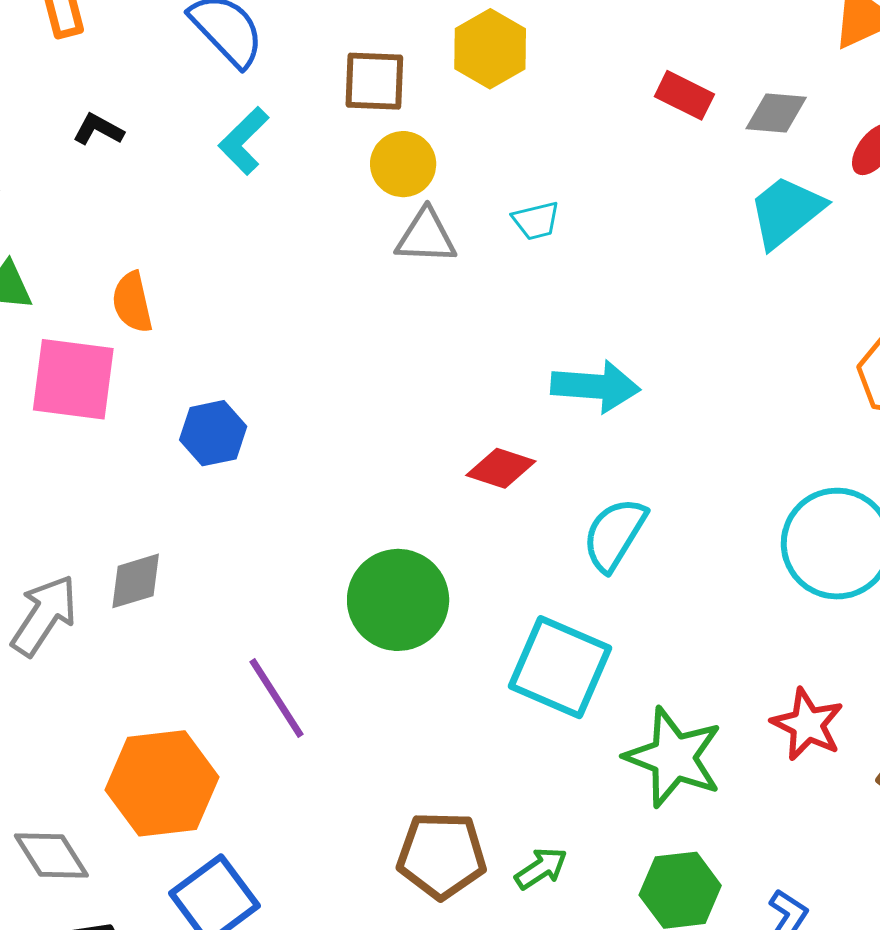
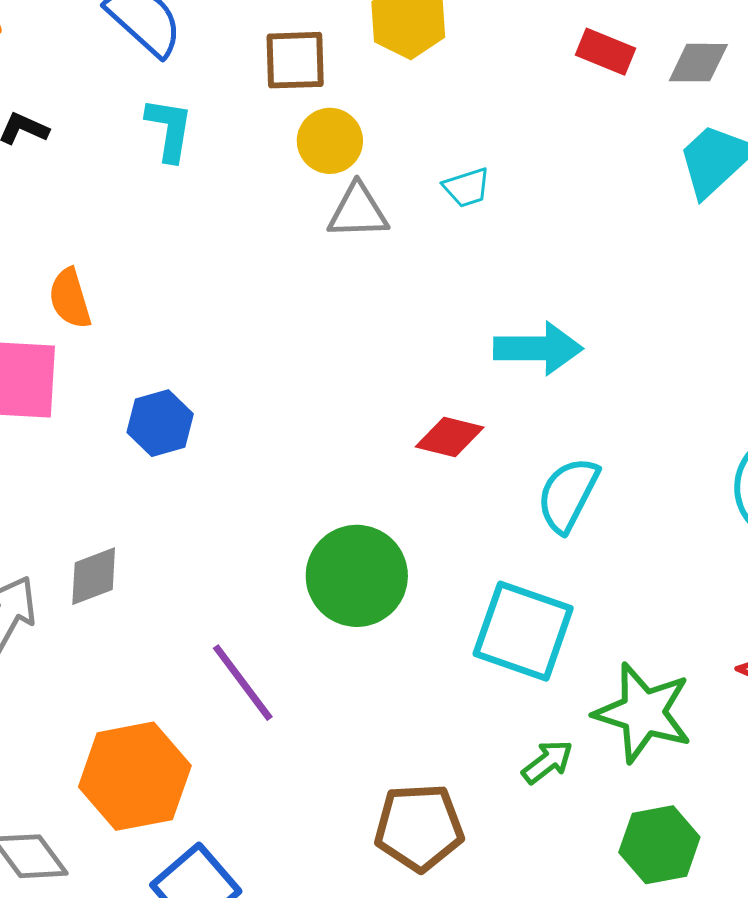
cyan L-shape: (244, 141) -> (169, 129), turned 148
green arrow: (541, 868) -> (547, 762), moved

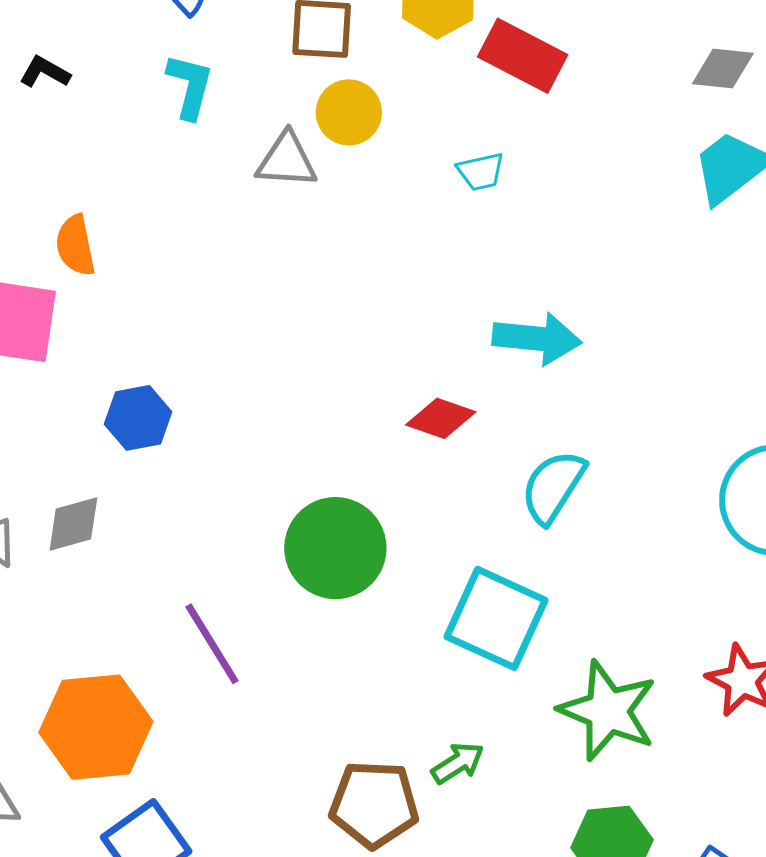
red rectangle: (606, 52) -> (523, 56), moved, size x1.5
gray triangle: (358, 211) -> (287, 160), moved
blue hexagon: (160, 423) -> (138, 418), moved
green arrow: (547, 762) -> (458, 763), moved

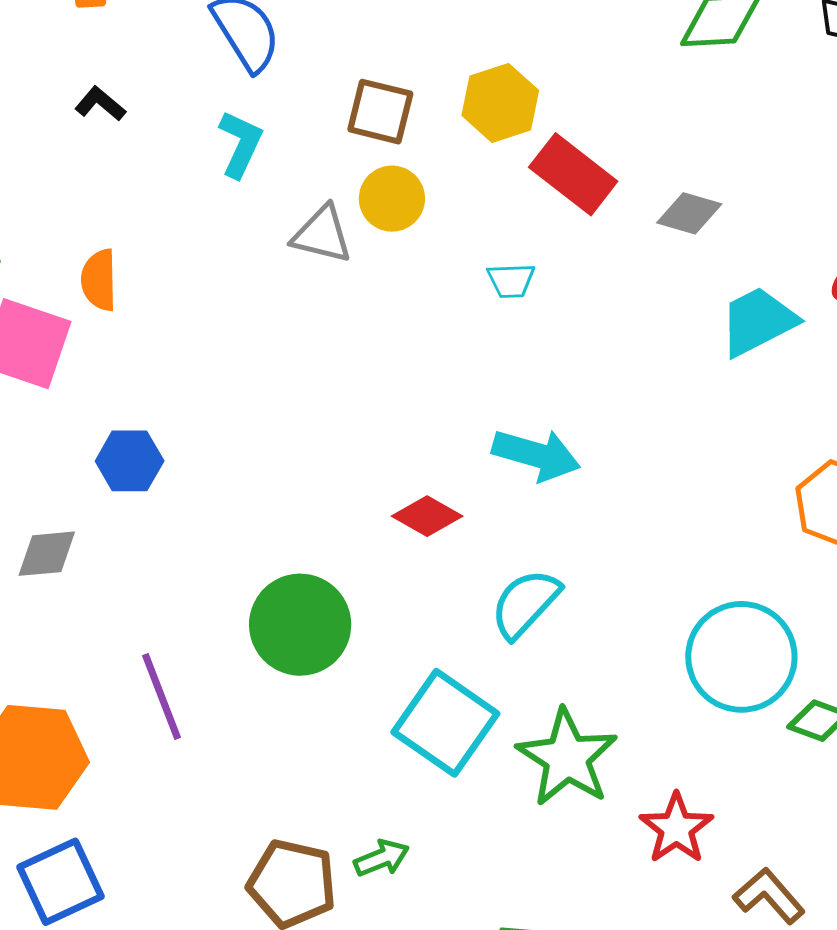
gray diamond: (723, 69) -> (689, 213), moved
green star: (608, 711) -> (567, 758), moved

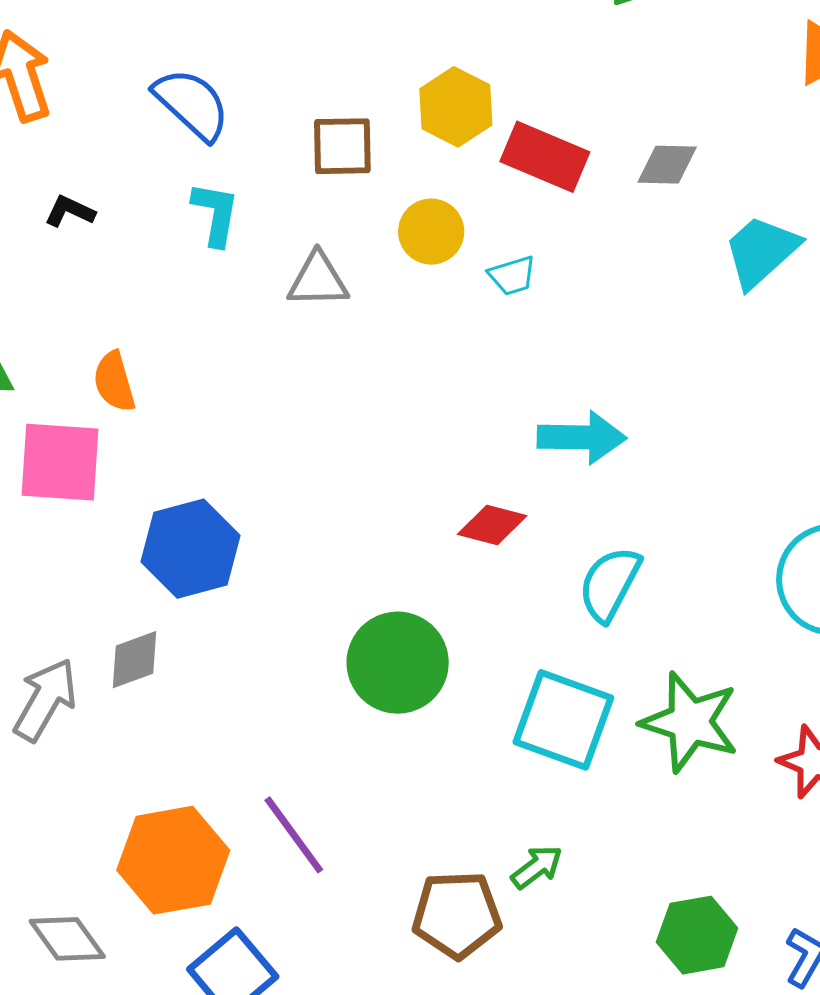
yellow circle: (392, 199) -> (431, 232), moved
blue hexagon: (130, 461) -> (190, 549), size x1.5
purple line: (161, 696) -> (294, 835), moved

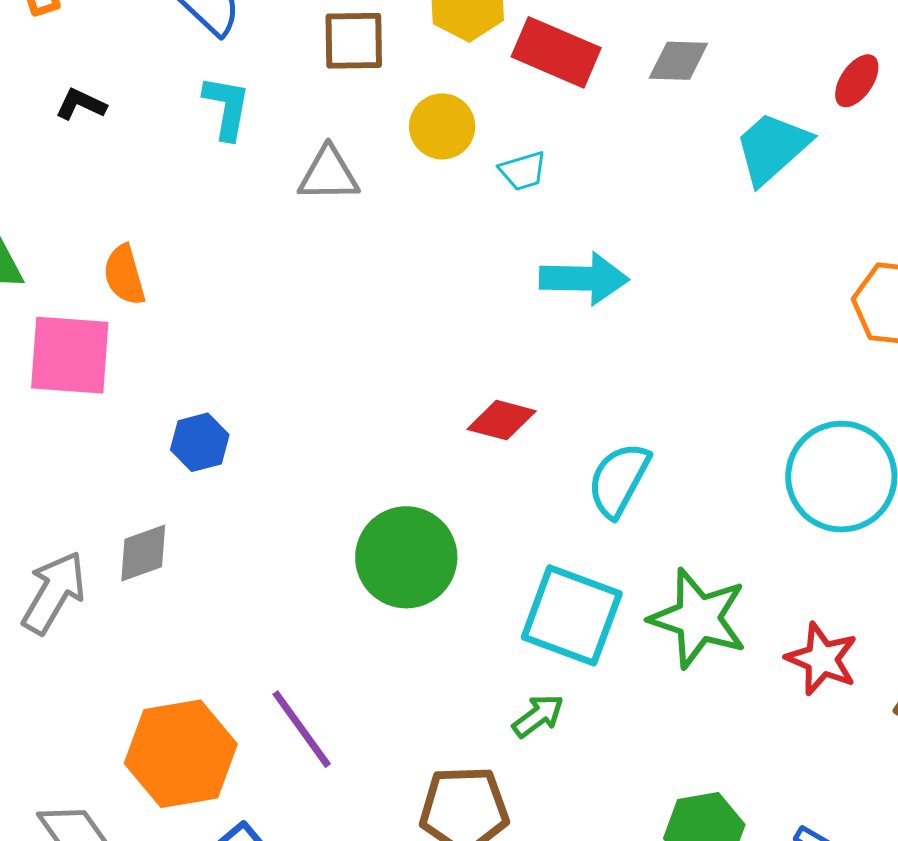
cyan arrow: (582, 437) -> (584, 279), moved
blue hexagon: (190, 549) -> (200, 442), size x0.6
green arrow: (537, 867) -> (538, 716), moved

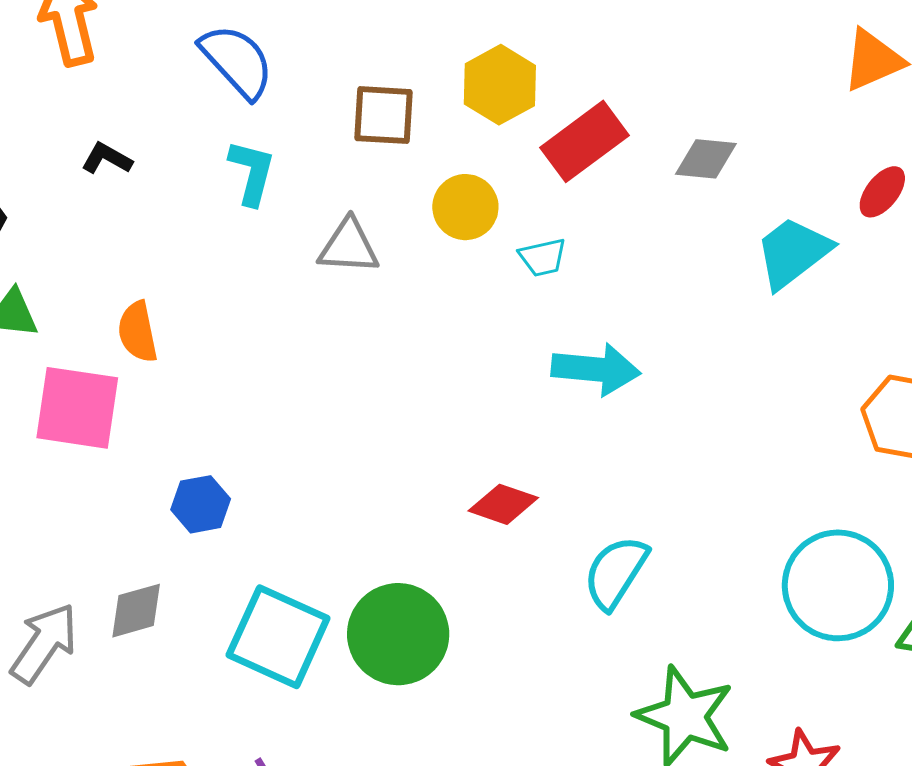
red rectangle: (556, 52) -> (585, 141), turned -64
cyan square: (572, 615) -> (278, 637), moved

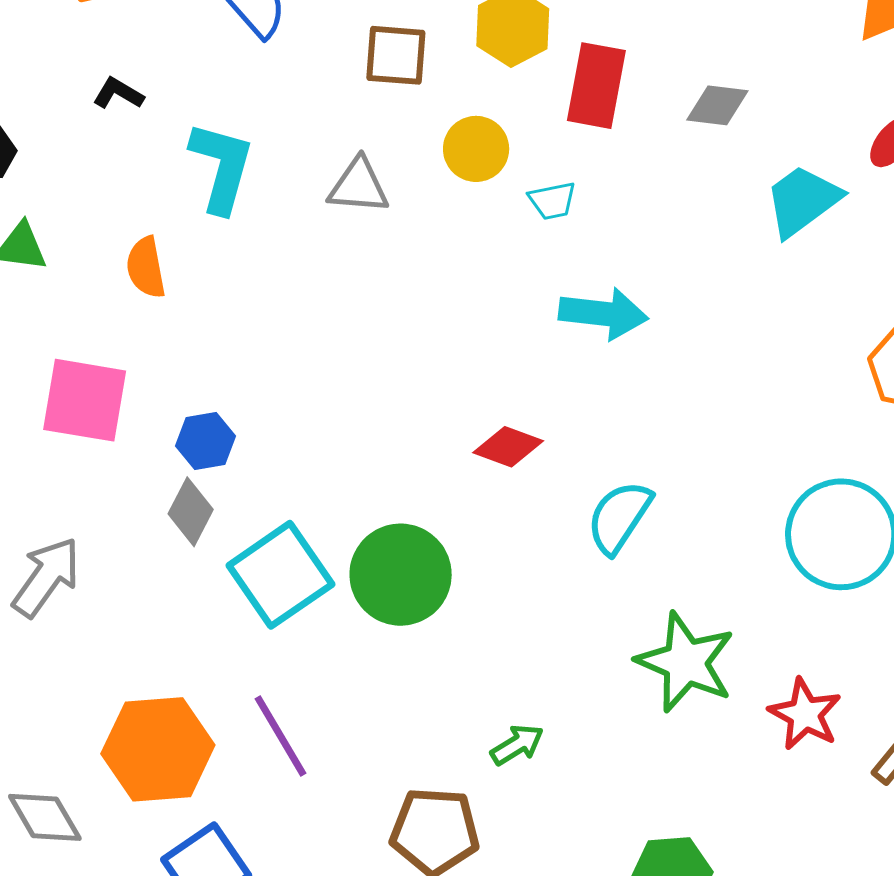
red rectangle: (585, 141) -> (596, 86), turned -44
cyan L-shape: (252, 172) -> (222, 167), moved, size x1.4
pink square: (77, 408) -> (85, 400), moved
gray diamond: (136, 611) -> (191, 512), moved, turned -48
cyan square: (278, 637) -> (280, 575), turned 30

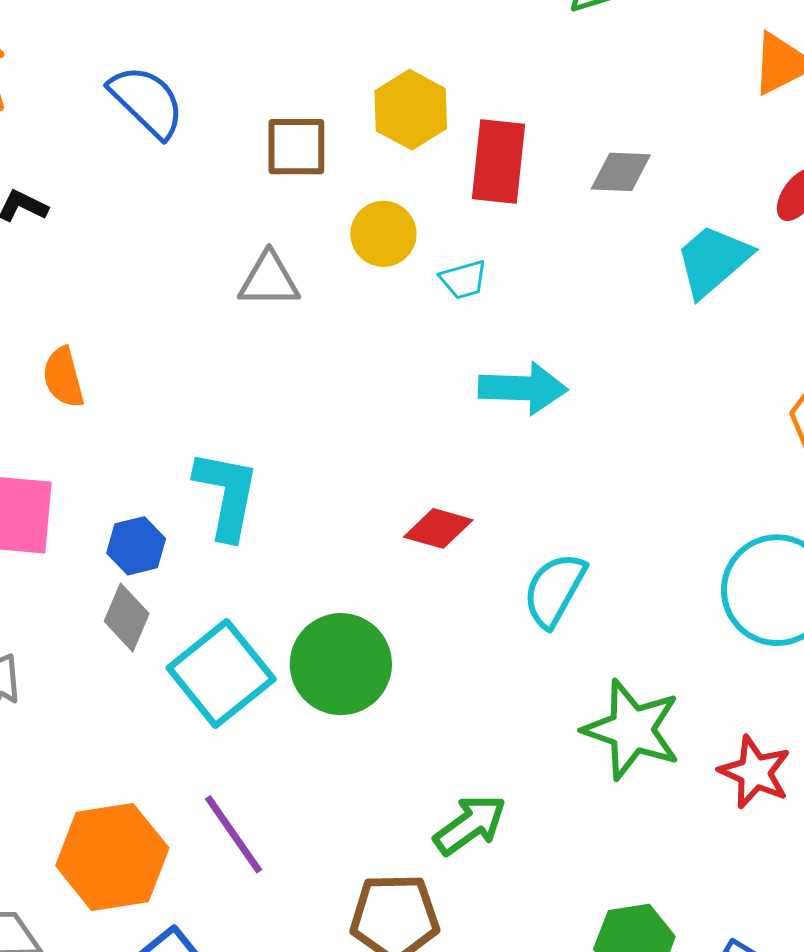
cyan L-shape: (222, 167) -> (227, 495), moved
green arrow: (517, 745) -> (470, 825), size x1.4

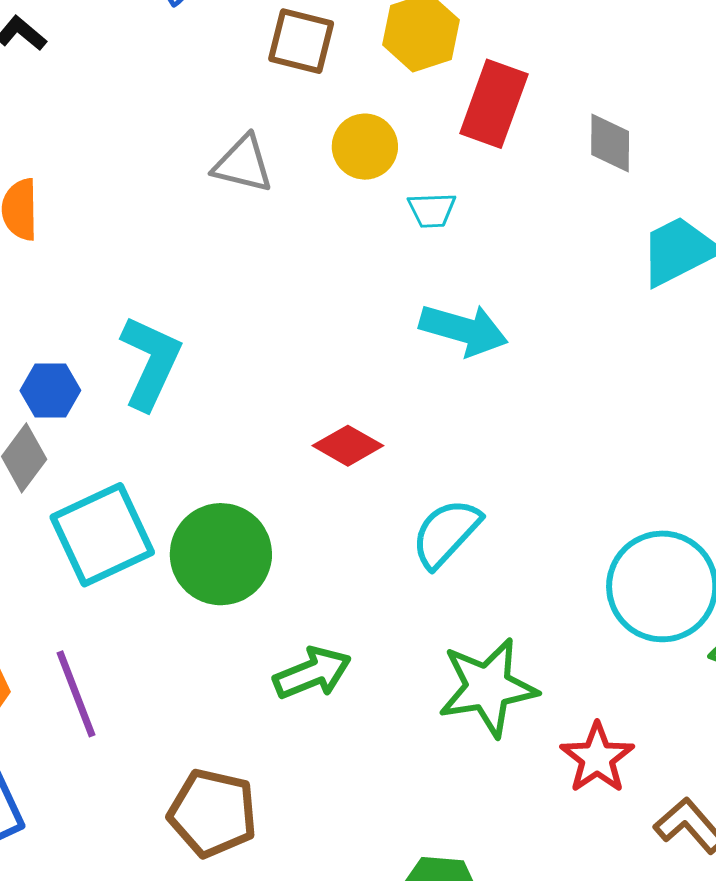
gray diamond: (621, 172) -> (610, 143), turned 74
green star: (632, 730) -> (488, 687), turned 30
green arrow: (470, 825) -> (312, 673), moved

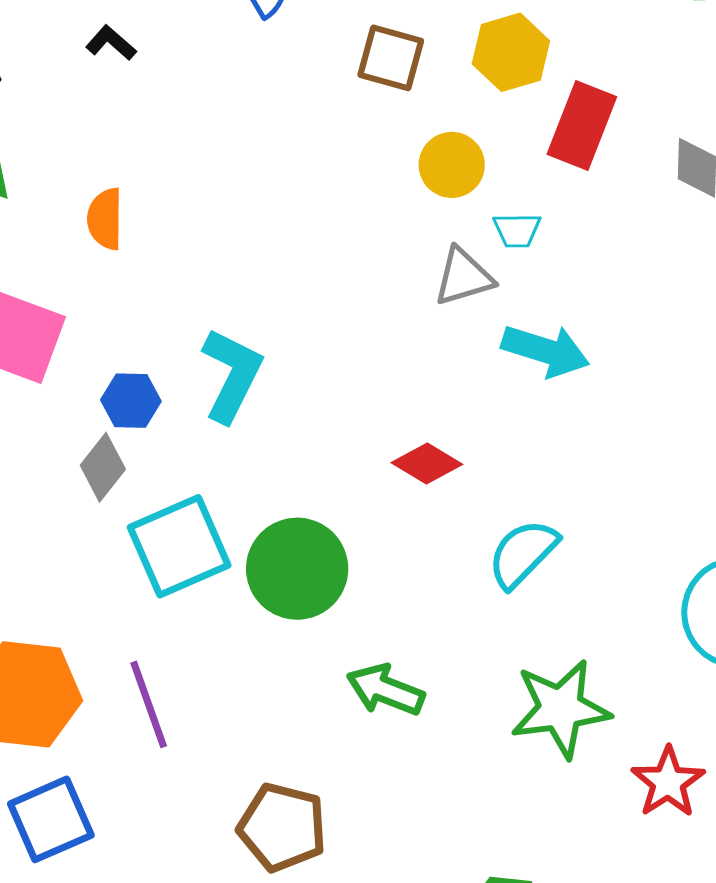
gray triangle: (243, 164) -> (464, 277), moved, turned -32
green arrow: (312, 673) -> (385, 690), turned -138

